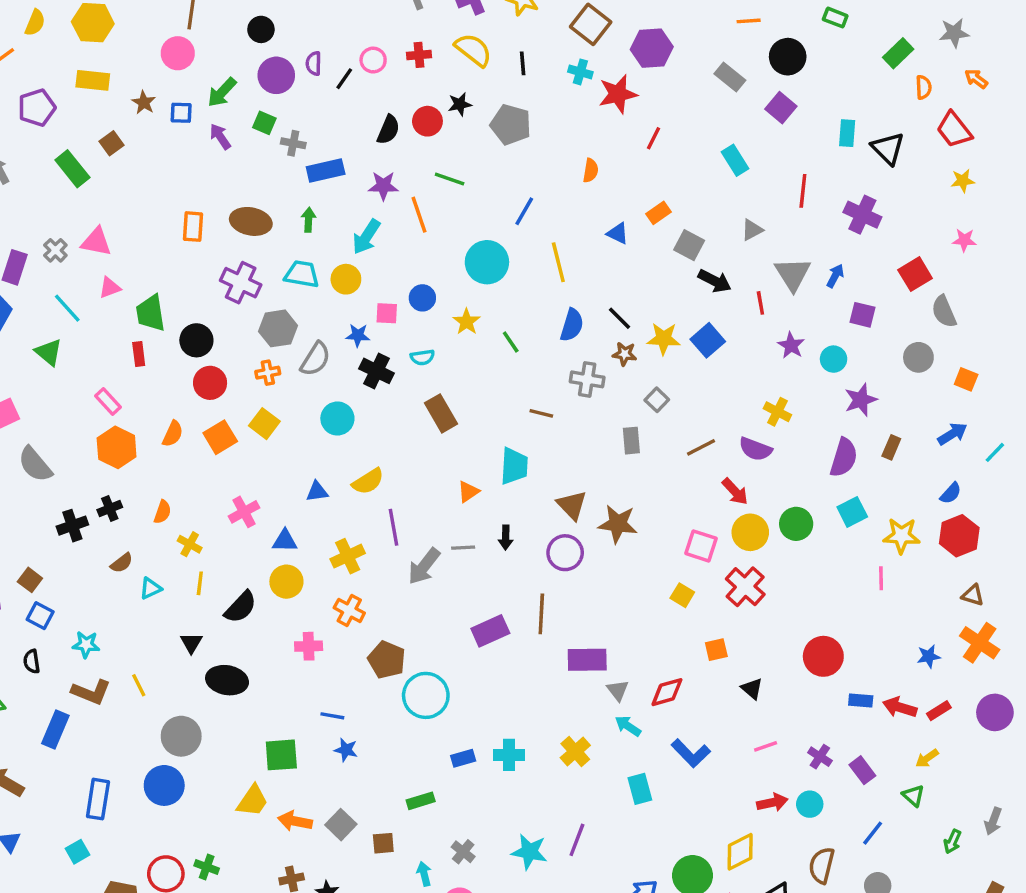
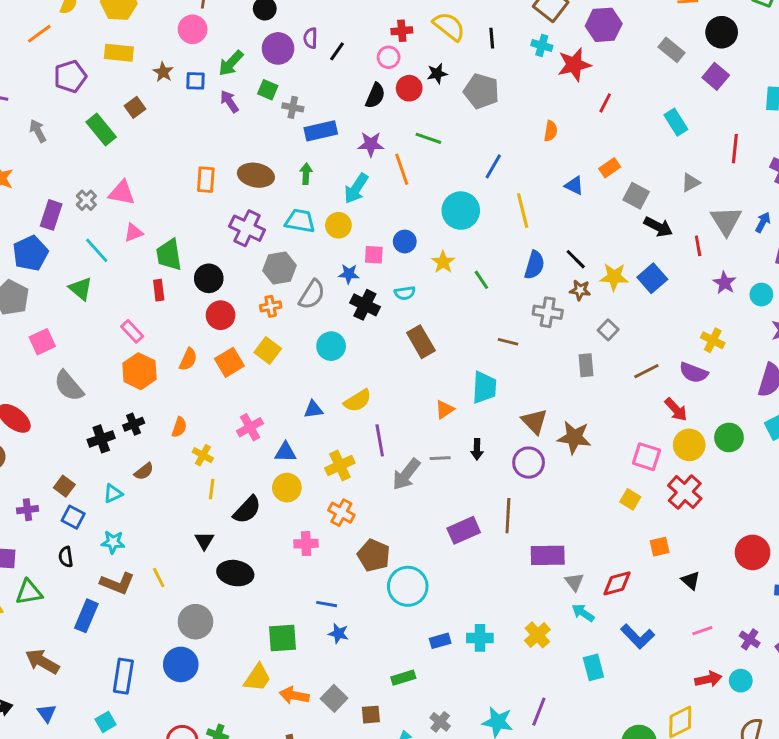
pink circle: (373, 60) -> (389, 57), moved
cyan triangle: (151, 588) -> (113, 493), moved

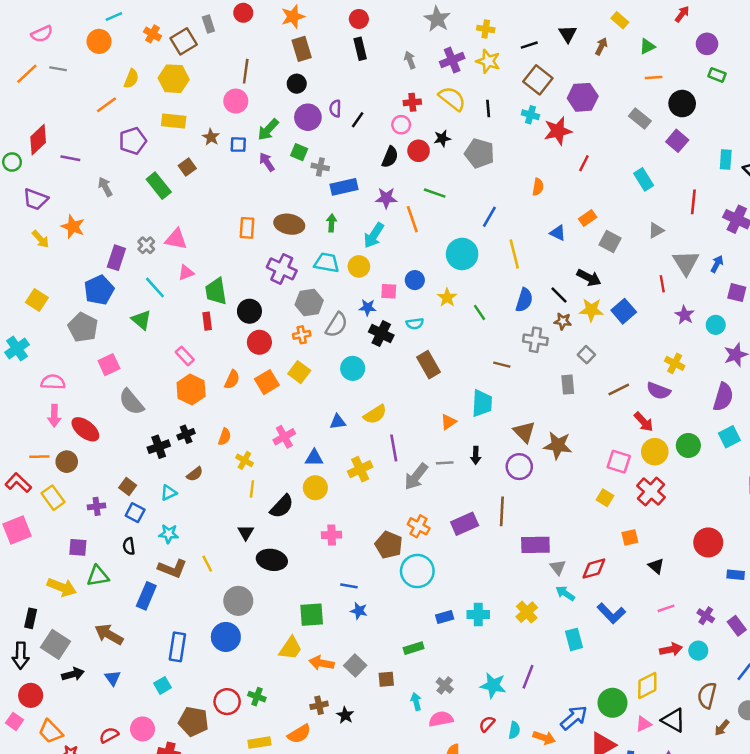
black arrow: (658, 227) -> (589, 278), moved
orange cross: (341, 513) -> (419, 526), moved

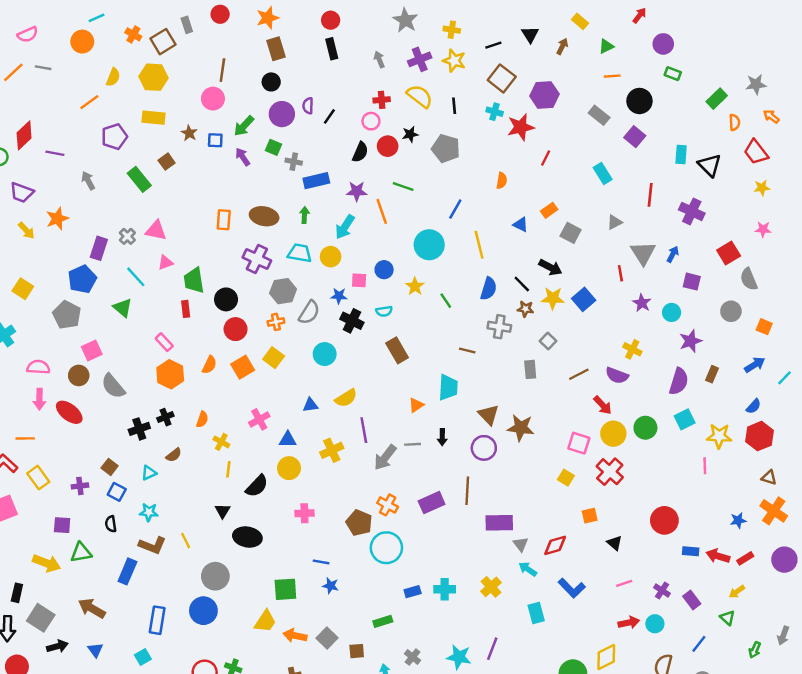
orange star: (73, 227) -> (57, 219), turned 30
brown circle: (67, 462) -> (79, 375), moved

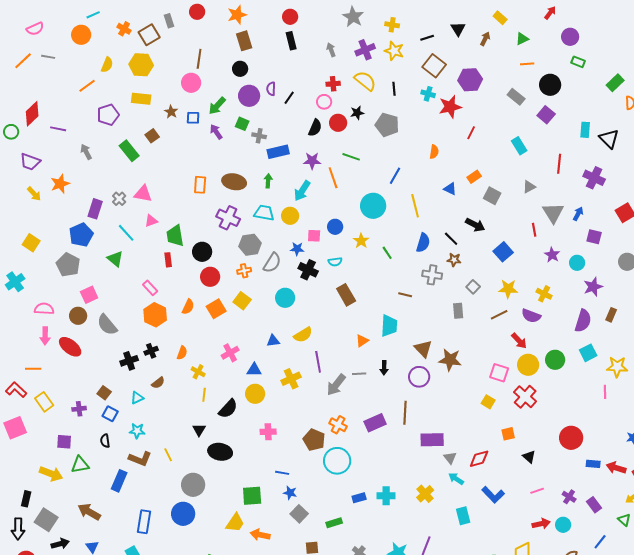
yellow star: (553, 298) -> (508, 289), moved
gray square: (327, 638) -> (299, 514), moved

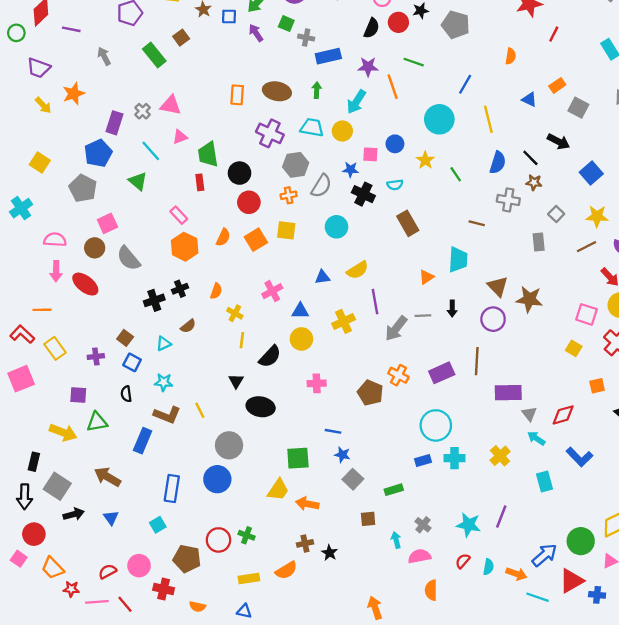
yellow square: (242, 301) -> (286, 230), turned -30
cyan circle: (337, 461) -> (436, 425), moved

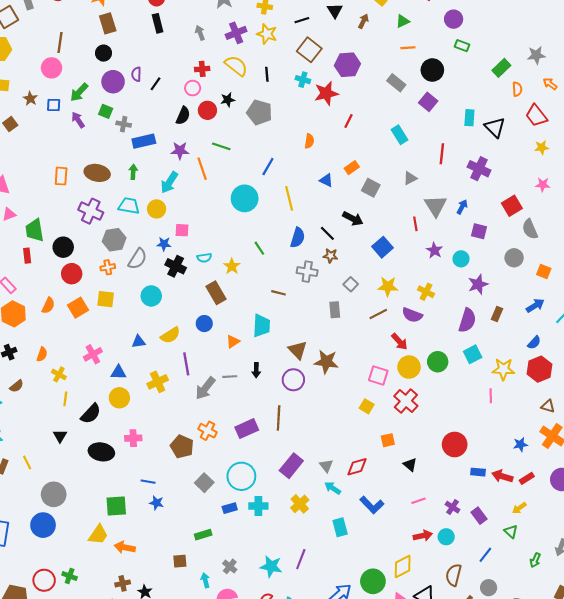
blue circle: (395, 144) -> (204, 324), moved
yellow star: (425, 160) -> (232, 266), moved
purple rectangle: (508, 393) -> (291, 466), moved, turned -50
black ellipse: (261, 407) -> (101, 452), moved
gray square: (353, 479) -> (204, 483), moved

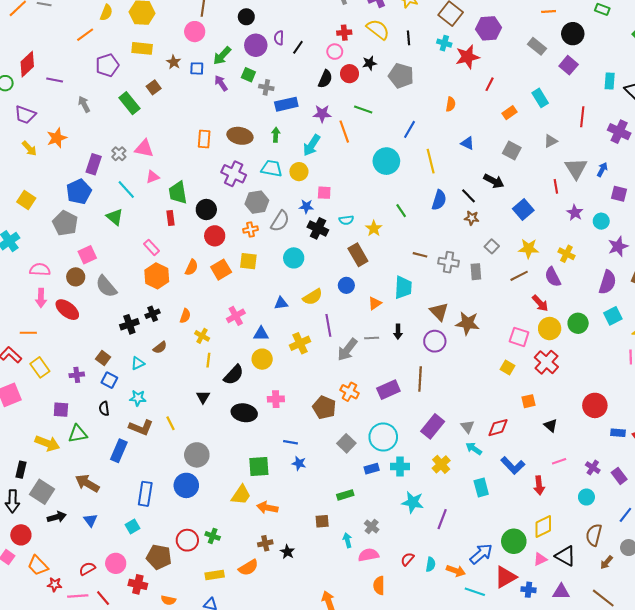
orange rectangle: (352, 168) -> (510, 113), moved
gray cross: (307, 272) -> (448, 262), moved
purple semicircle: (412, 315) -> (553, 277), turned 42
red arrow: (423, 536) -> (539, 485), moved, turned 96
cyan star: (271, 566) -> (413, 502), moved

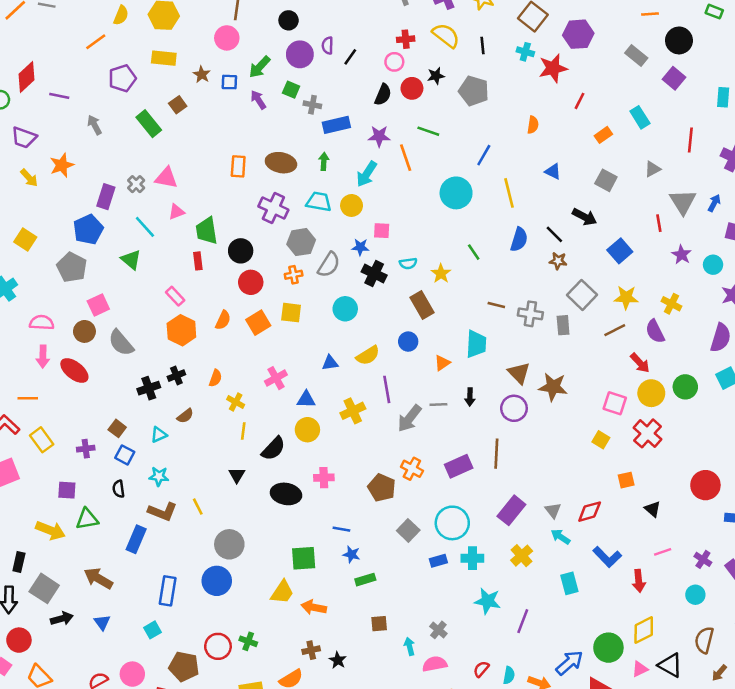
gray square: (492, 246) -> (582, 295), size x1.6
green rectangle: (345, 495) -> (365, 580), moved

